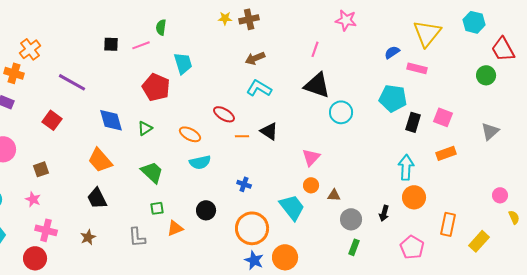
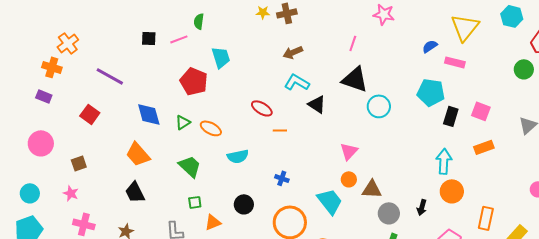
black triangle: (269, 131) -> (317, 104), moved
orange ellipse: (190, 134) -> (211, 128), moved
brown triangle: (334, 195) -> (372, 189), size x1.5

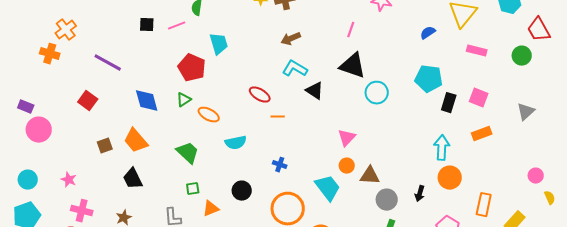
pink rectangle: (455, 62) -> (477, 51), moved
purple rectangle: (44, 96) -> (26, 107), moved
green triangle: (183, 122) -> (184, 100), moved
brown square: (79, 163) -> (105, 146), moved

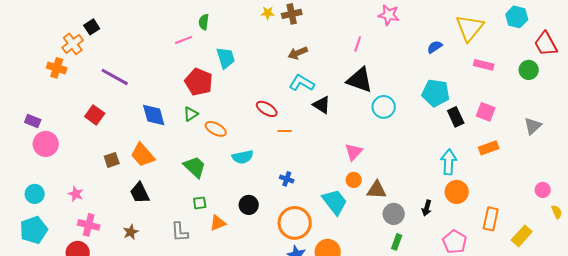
black square: (147, 25) -> (92, 27), moved, turned -35
black rectangle: (449, 103) -> (456, 117), turned -42

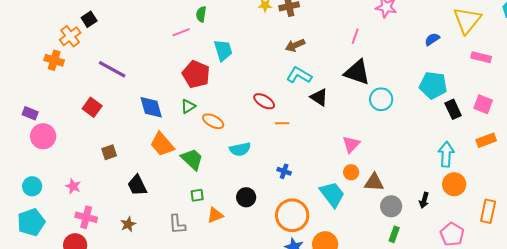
orange trapezoid: (143, 155) -> (162, 144), moved

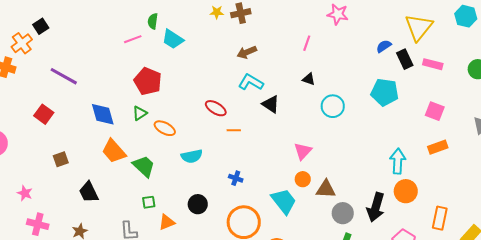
cyan trapezoid: (223, 50) -> (173, 39), moved, turned 140
black triangle: (357, 72) -> (309, 79), size x0.5
black rectangle: (453, 109) -> (405, 59), moved
black arrow: (424, 200) -> (376, 207), size x1.8

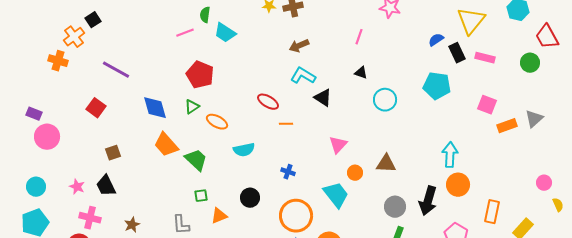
orange rectangle: (438, 147) -> (507, 126), moved
pink triangle: (303, 151) -> (338, 145), moved
brown triangle: (326, 189) -> (386, 164), moved
black trapezoid: (89, 192) -> (106, 186), moved

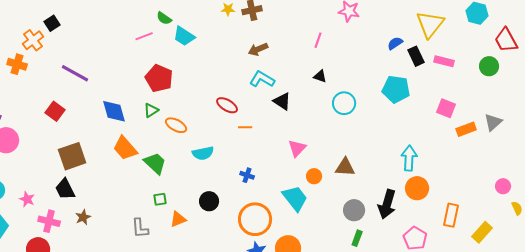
green semicircle: (205, 15) -> (164, 18), turned -63
brown square: (113, 153) -> (72, 156), size x1.8
pink star: (77, 187) -> (27, 199), moved
brown star: (132, 225) -> (83, 217), moved

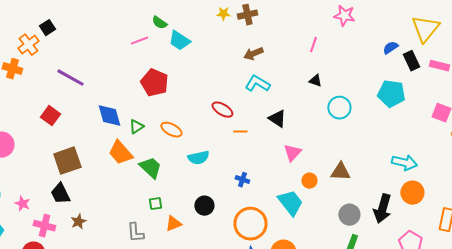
black triangle: (282, 101) -> (277, 119), moved
green triangle: (151, 110) -> (136, 127), moved
cyan arrow: (409, 158) -> (404, 163), turned 100

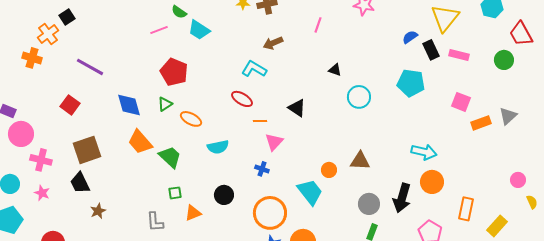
pink line: (313, 45) -> (318, 25), moved
cyan L-shape: (257, 84) -> (254, 69), moved
green triangle: (136, 127) -> (165, 104), moved
pink triangle: (292, 153) -> (274, 142), moved
pink cross: (44, 226) -> (41, 160), moved

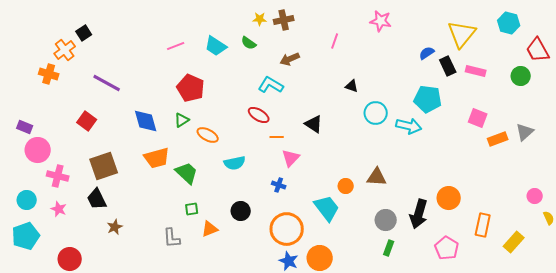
green semicircle: (179, 12) -> (249, 43), moved
orange trapezoid: (140, 142) -> (157, 158), turned -64
cyan arrow: (424, 152) -> (409, 126), moved

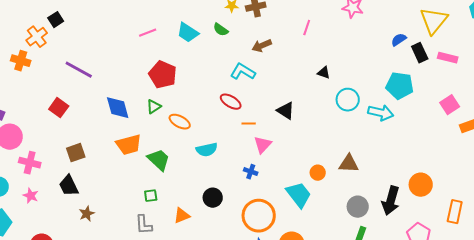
pink square: (478, 118) -> (450, 105), turned 36
brown square: (104, 166) -> (76, 153), size x0.7
green square: (192, 209) -> (151, 196), moved

